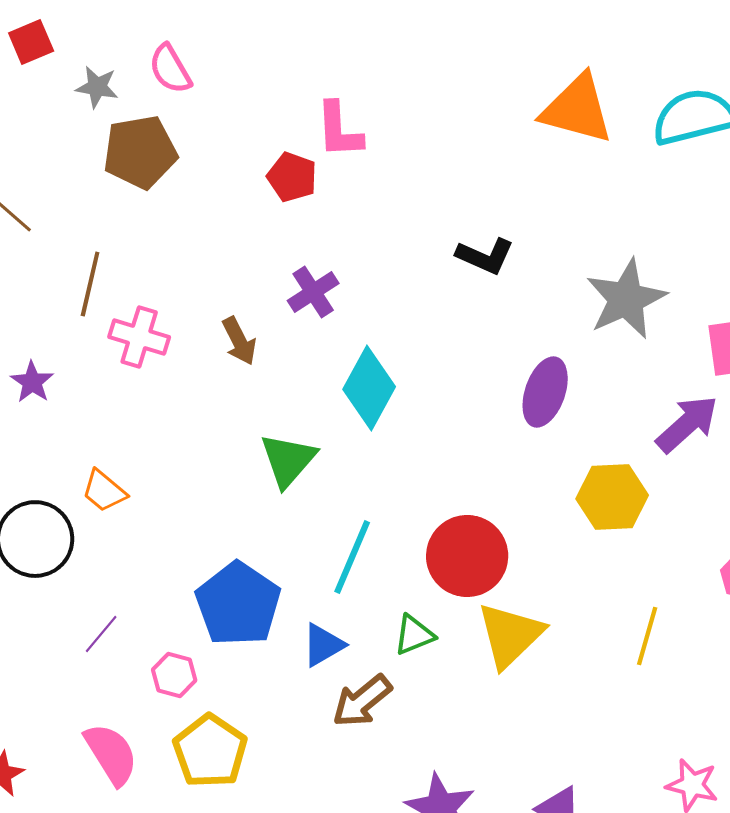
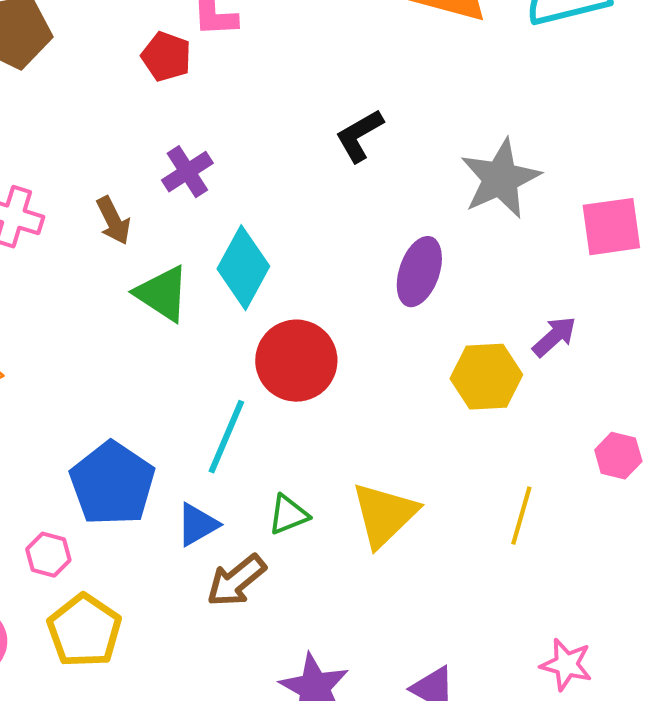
black L-shape: (485, 256) -> (359, 136), turned 126
purple arrow: (687, 424) -> (554, 337), moved, size x0.7
green triangle: (288, 460) -> (162, 294), moved, turned -38
red circle: (467, 556) -> (296, 361), moved

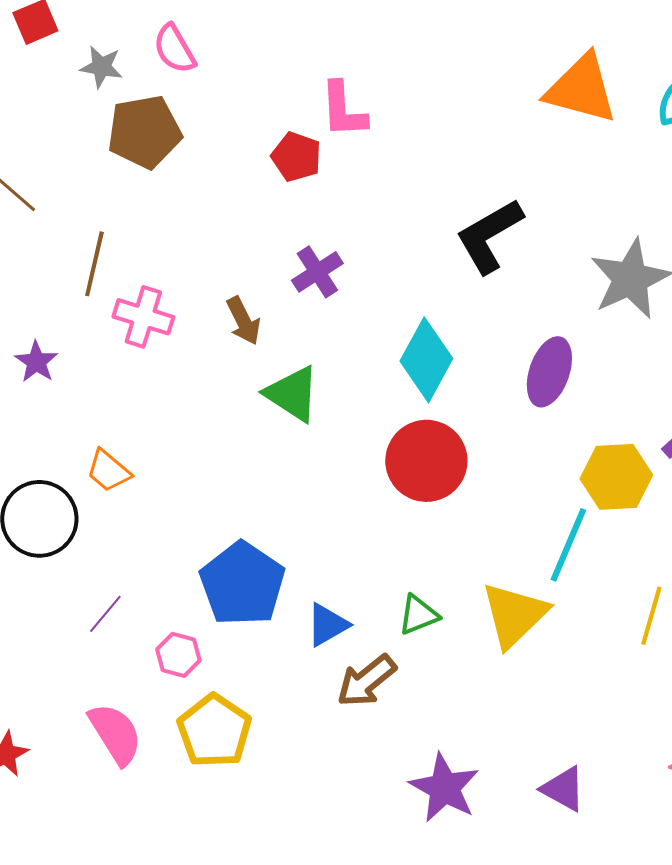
black L-shape: (359, 136) -> (489, 236), size x1.4
cyan diamond: (243, 268) -> (426, 360), moved
cyan line: (226, 437) -> (568, 545), moved

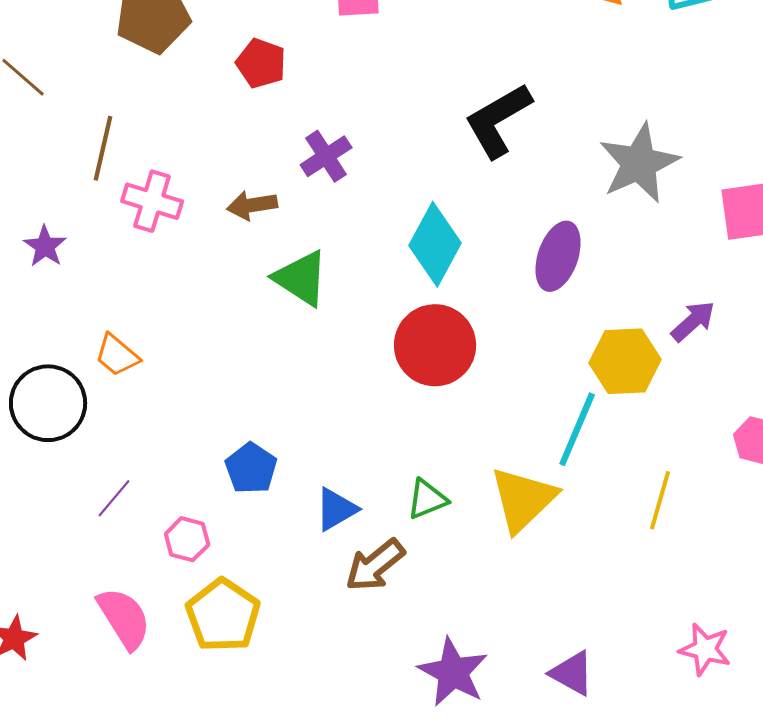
red pentagon: (296, 157) -> (261, 63), moved
brown arrow: (243, 321) -> (252, 205), turned 108
blue pentagon: (242, 584) -> (251, 468), size x0.6

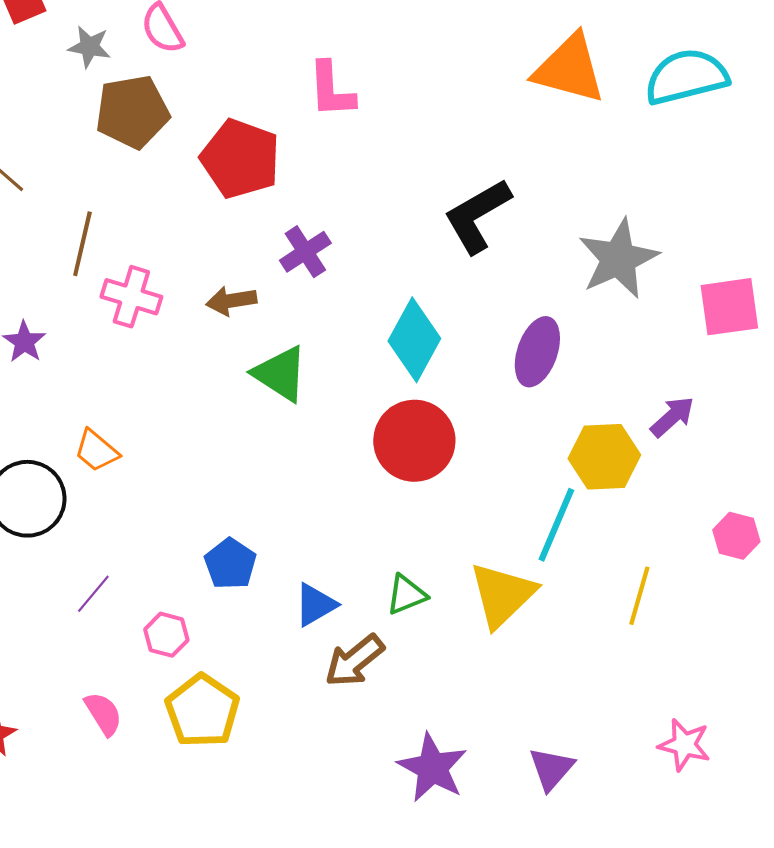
red pentagon: (261, 63) -> (240, 159), size x1.6
pink semicircle: (124, 618) -> (103, 714), size x0.7
purple triangle: (572, 673) -> (551, 769), turned 42

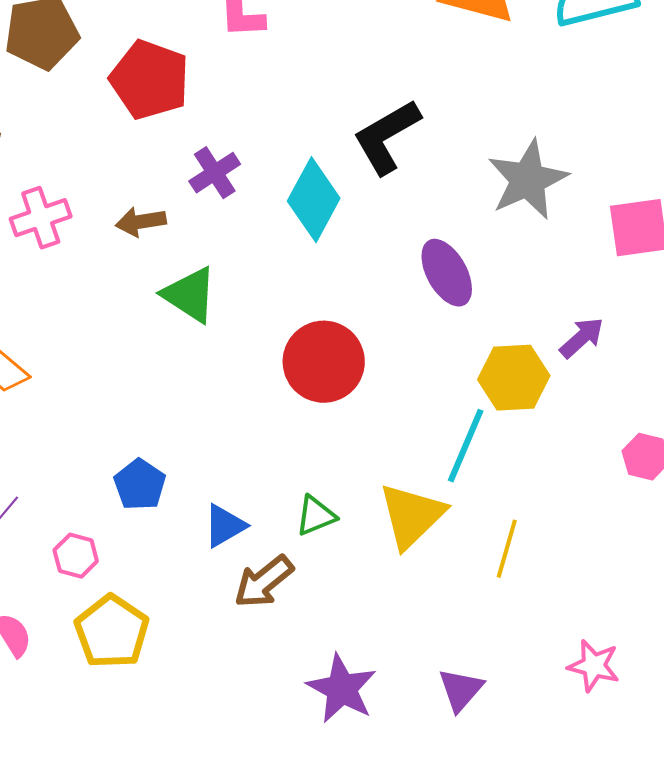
pink cross: (131, 297) -> (41, 218), turned -36
cyan diamond: (414, 340) -> (314, 200), moved
purple ellipse: (537, 352) -> (447, 273), turned -48
yellow line: (639, 596) -> (507, 549), moved

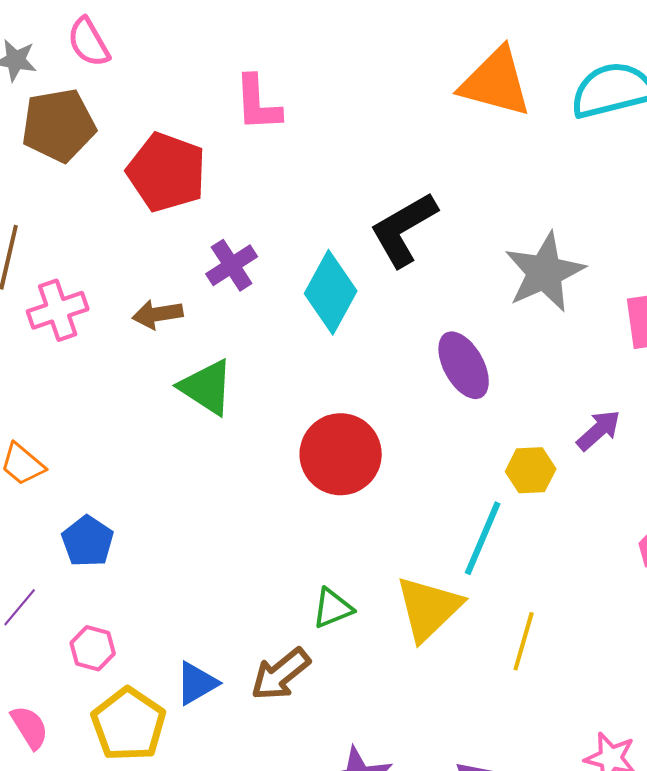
yellow hexagon: (514, 378) -> (531, 470), size x0.7
blue pentagon: (140, 485) -> (88, 541), moved
blue triangle: (225, 526) -> (197, 683), moved

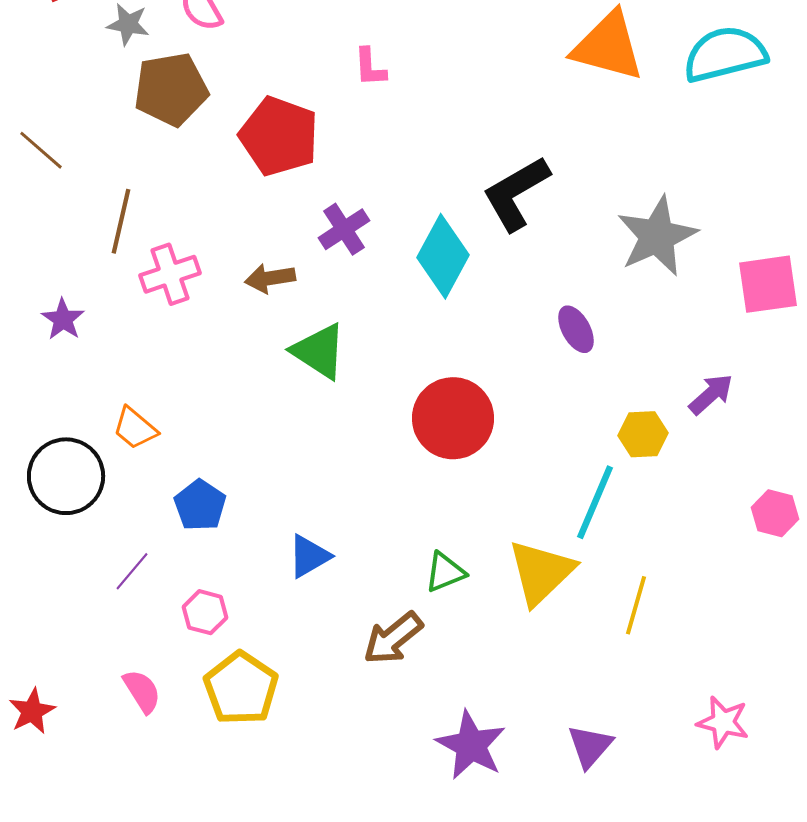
pink L-shape: (258, 103) -> (370, 67), size x0.7
purple ellipse: (464, 365) -> (576, 329), size x0.7
blue triangle: (197, 683) -> (309, 556), moved

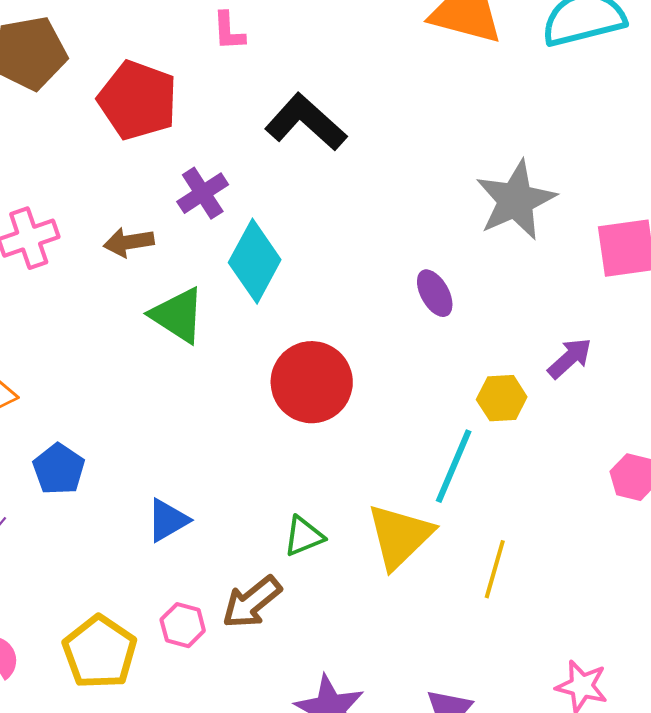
black L-shape: (516, 193) -> (306, 122), moved, turned 72
cyan diamond: (443, 256) -> (255, 261), moved
pink hexagon: (205, 612) -> (183, 625), moved

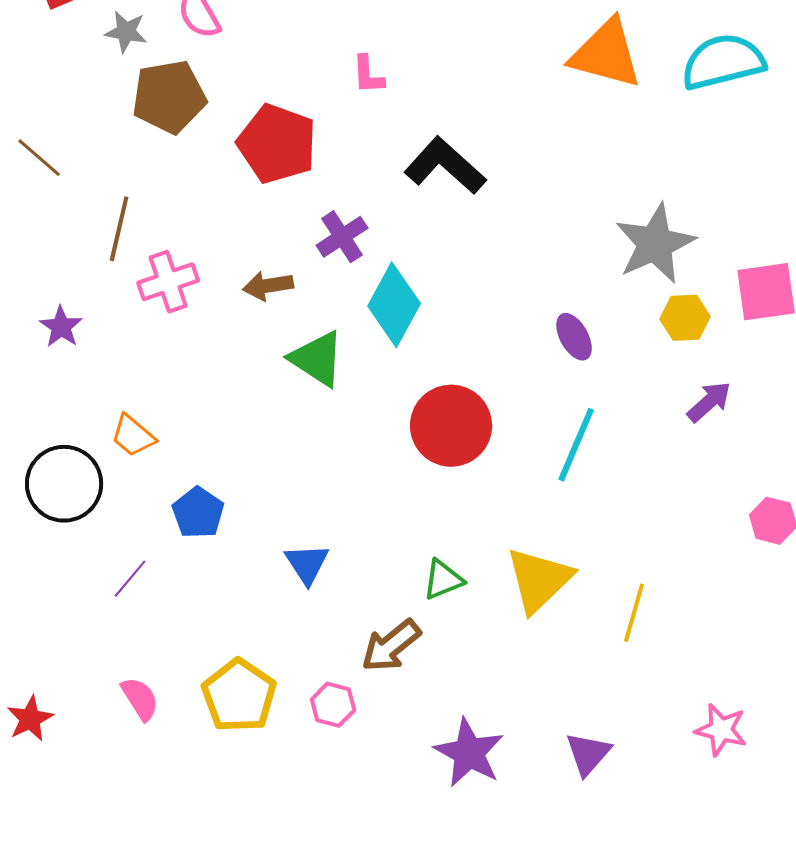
yellow hexagon: (502, 398) -> (685, 318), moved
cyan line: (454, 466) -> (576, 445), moved
blue triangle: (168, 520) -> (307, 564), turned -33
pink hexagon: (183, 625) -> (333, 705), moved

